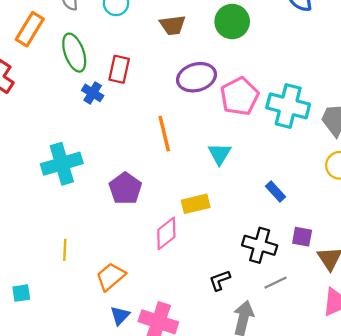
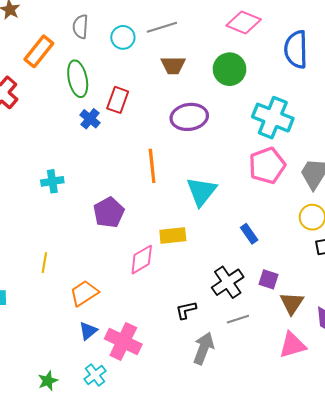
pink pentagon: (239, 96) -> (267, 165), moved
cyan cross: (288, 106) -> (273, 118), moved
cyan triangle: (220, 154) -> (201, 192), size x1.4
cyan cross: (62, 164) -> (52, 181), size x0.6
black cross: (260, 245) -> (228, 282), turned 32

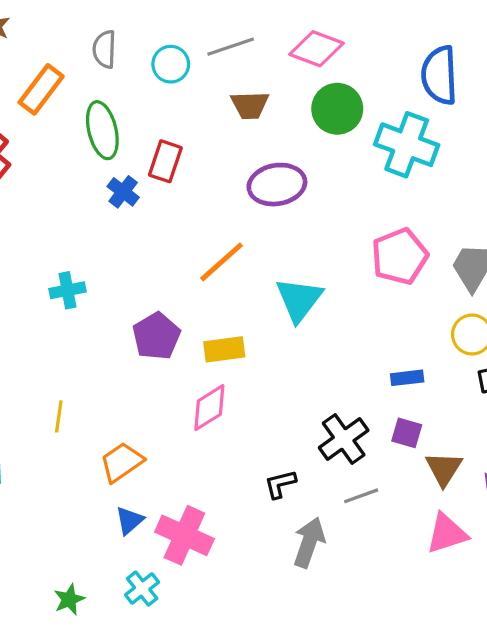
pink diamond: (244, 23) -> (316, 49), moved
cyan cross: (273, 118) -> (407, 145), moved
orange line: (152, 166) -> (221, 262), turned 56
blue rectangle: (249, 234) -> (407, 378), moved, turned -60
yellow rectangle: (173, 235) -> (224, 349), moved

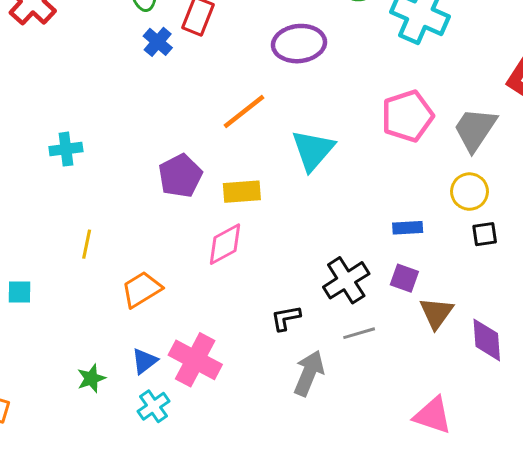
cyan cross: (68, 290) -> (66, 149), moved
blue triangle: (129, 520) -> (145, 361), moved
pink triangle: (447, 533) -> (433, 415), moved, turned 33
green star: (69, 599) -> (91, 378), moved

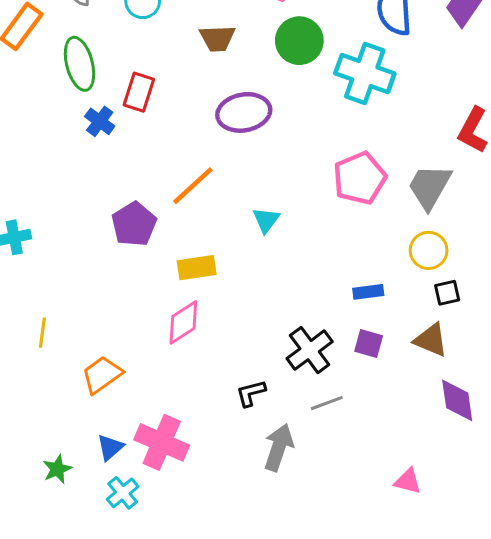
cyan triangle: (313, 150) -> (266, 220), size x0.6
purple pentagon: (180, 176) -> (134, 224), moved
brown triangle: (436, 313) -> (431, 340), moved, turned -39
pink triangle: (433, 415) -> (408, 481), size x0.7

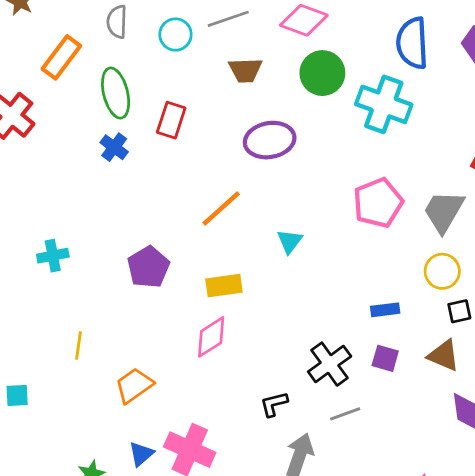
blue cross: (100, 121) -> (114, 147), moved
purple pentagon: (134, 224) -> (148, 267), moved

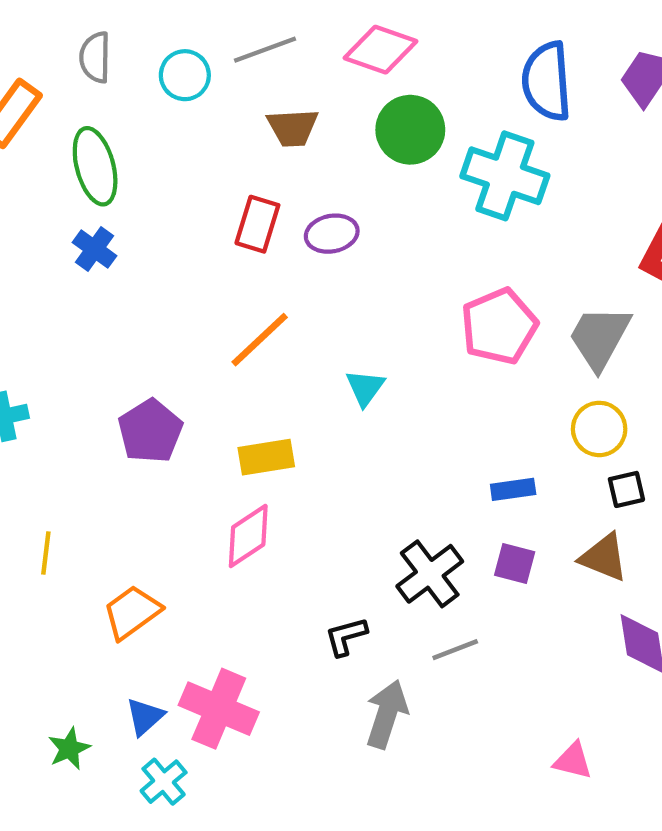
red rectangle: (171, 120) -> (257, 224), moved
purple ellipse: (270, 140) -> (332, 234), size x0.7

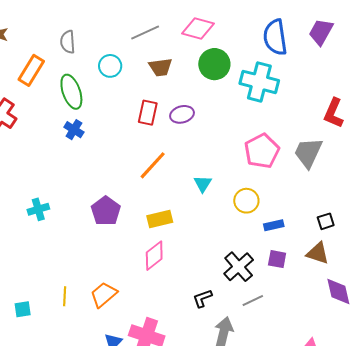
cyan circle: (185, 75) -> (110, 66), moved
yellow circle: (599, 429) -> (246, 201), moved
yellow line: (46, 553) -> (65, 296), moved

